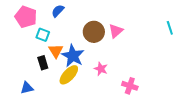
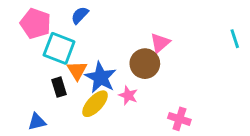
brown circle: (94, 32) -> (145, 64), moved
cyan square: (43, 35) -> (59, 48), size x1.6
pink star: (101, 69) -> (128, 95), moved

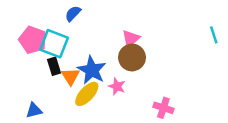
pink pentagon: (36, 23) -> (33, 40), moved
pink triangle: (160, 43) -> (131, 39), moved
orange triangle: (77, 71) -> (70, 76), moved
black rectangle: (59, 87) -> (54, 66), moved

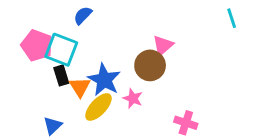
cyan line: (214, 35) -> (232, 18), moved
pink triangle: (131, 39) -> (163, 45), moved
blue triangle: (34, 110) -> (53, 126), moved, turned -30

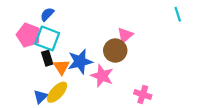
blue semicircle: (83, 15) -> (47, 14), moved
blue star: (104, 80) -> (80, 61), turned 30
pink star: (133, 98) -> (102, 76), size x1.5
yellow ellipse: (98, 107) -> (57, 92), moved

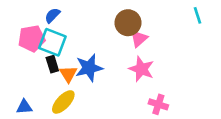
pink pentagon: (28, 35) -> (32, 39), turned -30
brown circle: (115, 51) -> (128, 23), moved
pink star: (102, 76) -> (141, 69), moved
blue triangle: (41, 97) -> (24, 107), moved, turned 40

